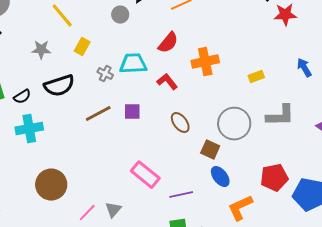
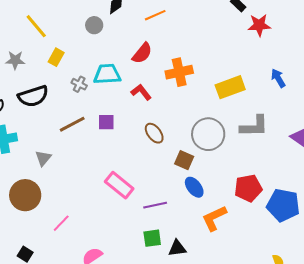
yellow rectangle: (256, 77) -> (230, 87), size x1.8
gray triangle: (113, 210) -> (43, 158), moved

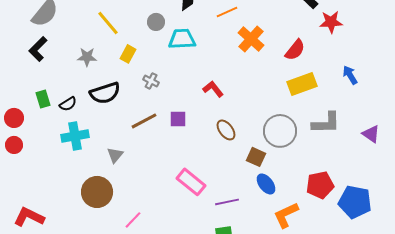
gray circle: (94, 25) -> (156, 22), moved
red semicircle: (142, 53) -> (295, 50), moved
orange cross: (179, 72) -> (251, 39), moved, turned -36
cyan trapezoid: (107, 74) -> (182, 39), moved

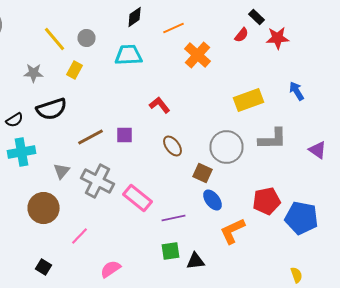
gray circle: (156, 22) -> (86, 38), moved
red semicircle: (295, 50) -> (242, 35), moved, size x0.7
gray cross: (151, 81) -> (98, 181), moved, size x2.0

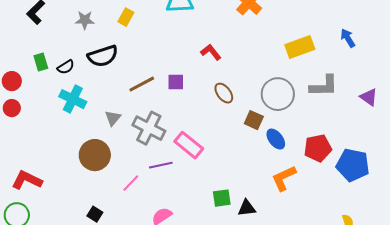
cyan cross: (22, 152) -> (73, 99), turned 36
blue ellipse: (212, 200) -> (276, 139), moved
purple line: (174, 218) -> (161, 165), moved

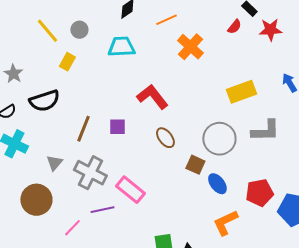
gray star: (85, 20) -> (13, 74), moved, turned 30
red L-shape: (211, 52) -> (152, 97), size x1.5
brown line: (142, 84) -> (83, 129), turned -40

